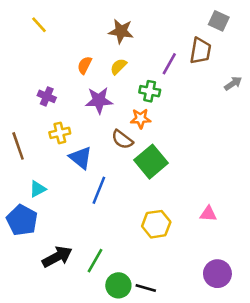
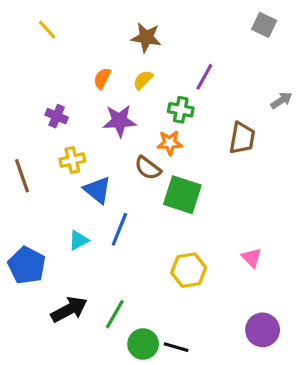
brown trapezoid: (201, 51) -> (242, 138), moved
green square: (151, 162) -> (182, 195), turned -32
cyan triangle: (38, 189) -> (79, 240), moved
pink triangle: (208, 214) -> (252, 258), turned 42

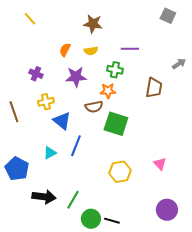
purple line: (204, 77) -> (130, 49), turned 60
yellow semicircle: (143, 80) -> (91, 51), turned -144
brown semicircle: (148, 168) -> (94, 107), turned -48
black arrow: (69, 309) -> (44, 197), turned 35

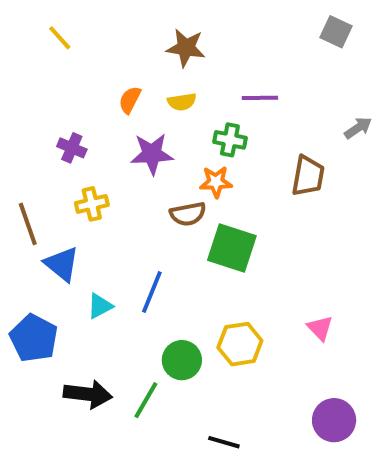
blue triangle: (62, 121) -> (62, 264), moved
green circle: (91, 219) -> (182, 360), moved

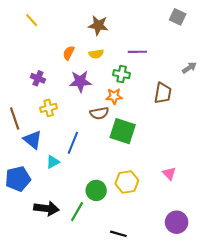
blue line: (152, 292) -> (73, 143), moved
blue pentagon: (34, 338) -> (18, 179), turned 30

